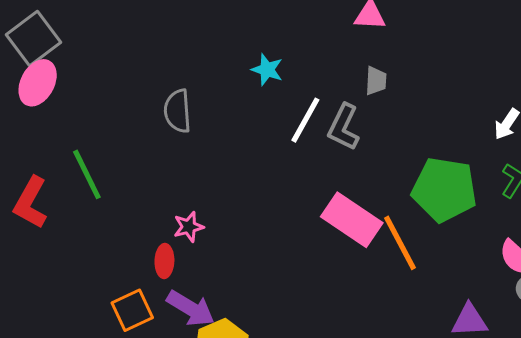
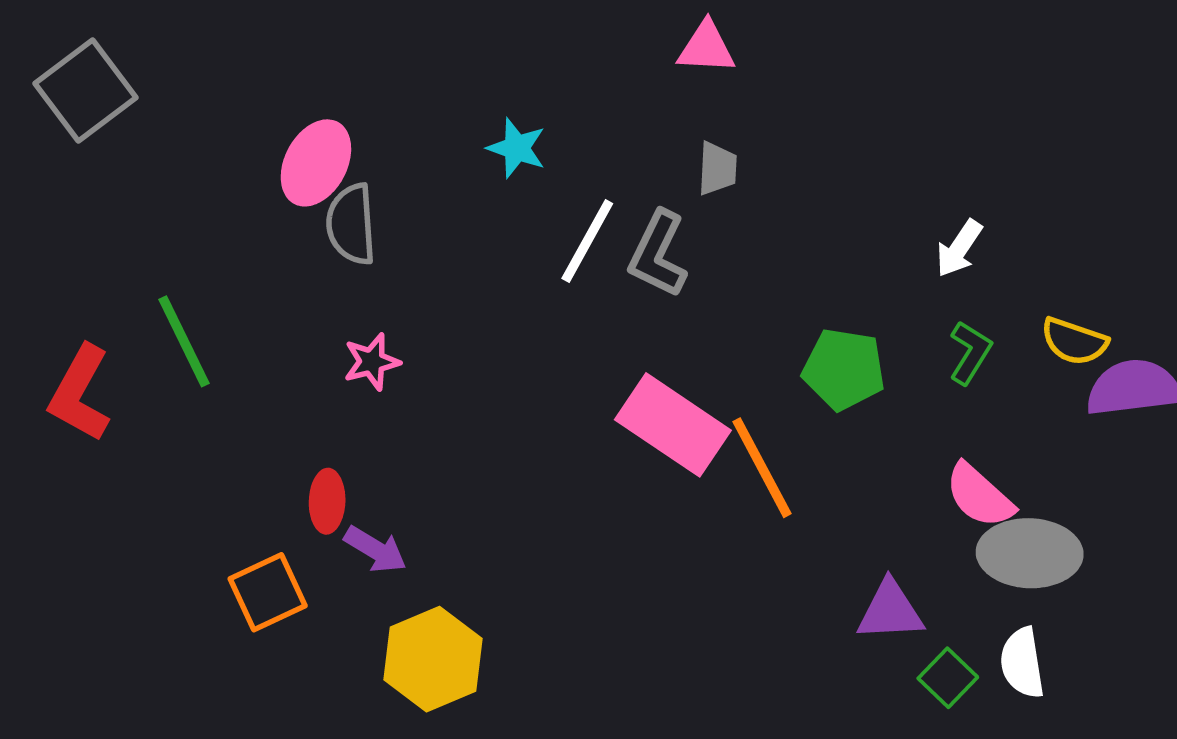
pink ellipse: (38, 83) -> (316, 163), moved
green pentagon: (444, 190) -> (844, 369), size x0.7
pink star: (189, 227) -> (372, 362), moved
purple arrow: (191, 308) -> (375, 549), moved, size x0.7

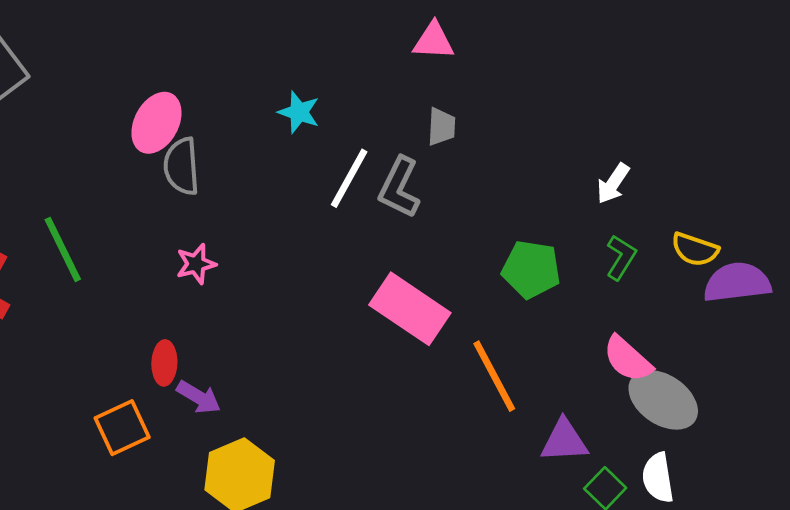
orange line: (762, 468) -> (494, 376), moved
gray ellipse: (1030, 553) -> (663, 400), turned 32

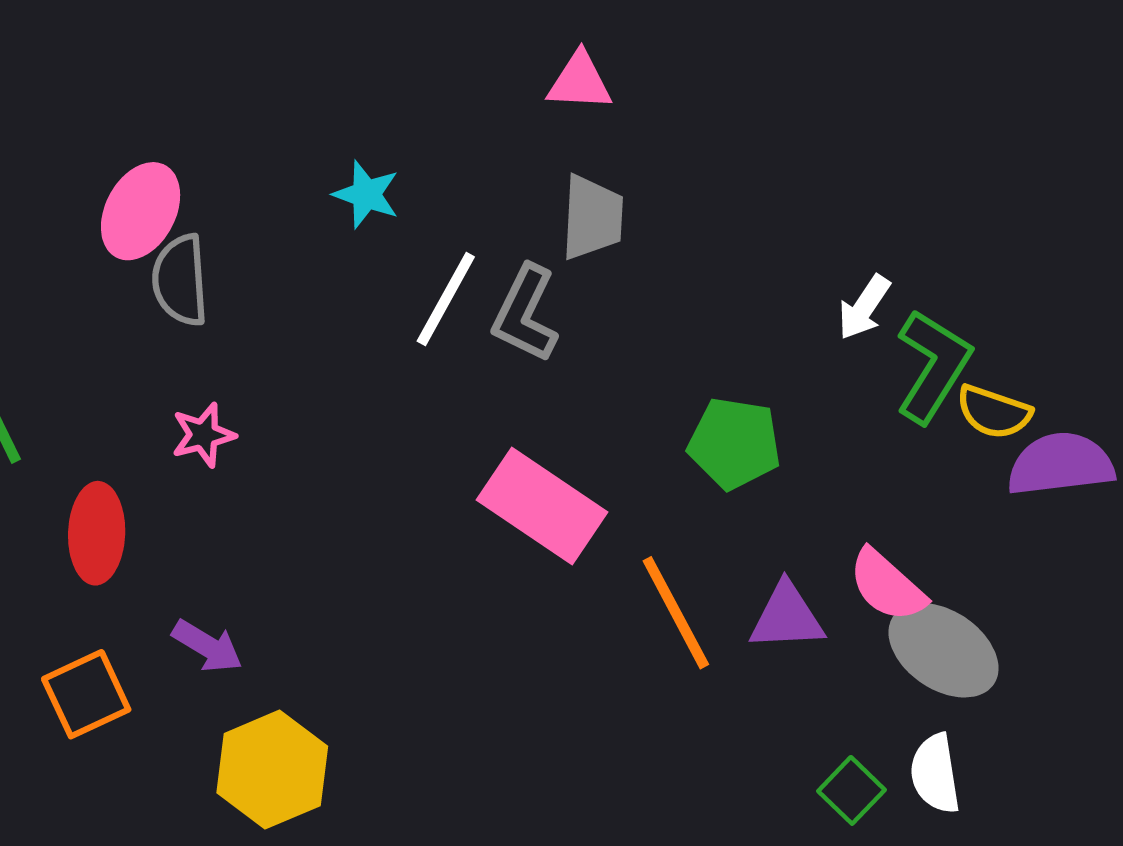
gray trapezoid: (442, 127) -> (592, 217), size x1.4
green L-shape: (621, 257) -> (933, 366), moved, size x1.6
red ellipse: (164, 363) -> (97, 533), moved, size x1.4
purple triangle: (564, 441) -> (787, 617), moved

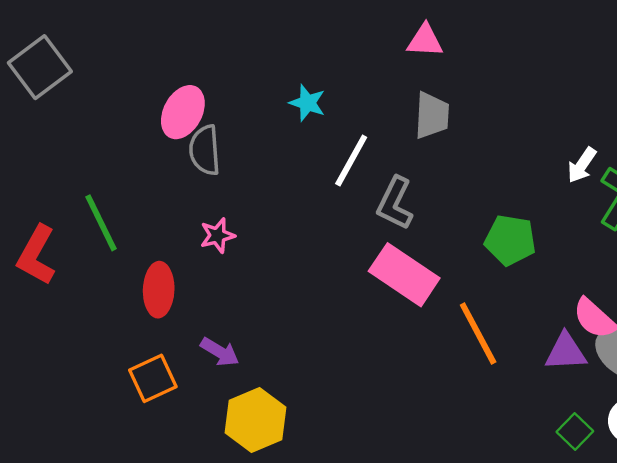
gray L-shape: (525, 314) -> (395, 203), moved
purple triangle: (787, 617) -> (566, 352), moved

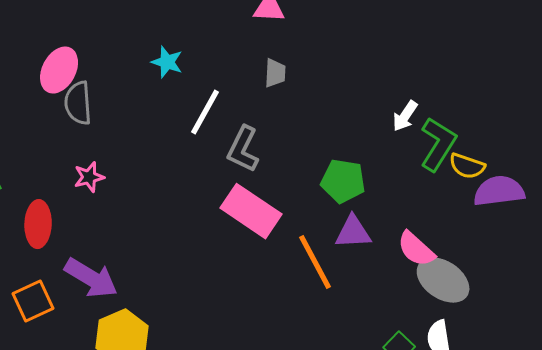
gray trapezoid: (432, 116) -> (275, 73), size x0.7
purple arrow: (220, 352) -> (91, 278), size x1.6
purple triangle: (566, 352) -> (353, 232), moved

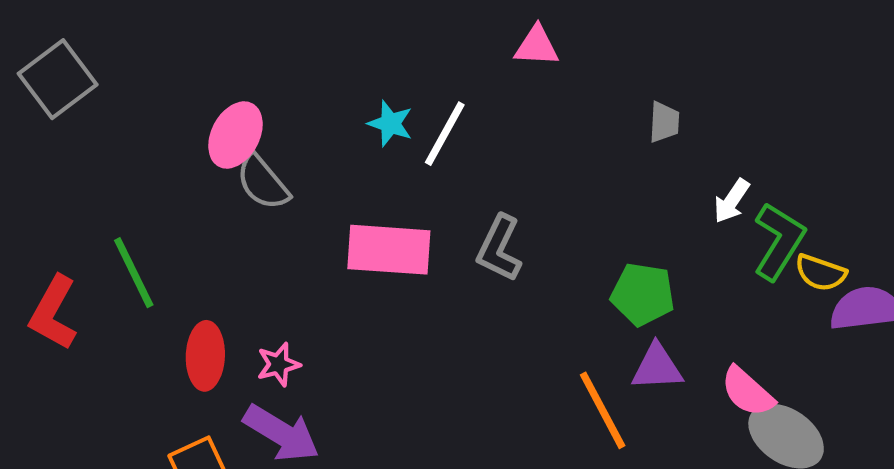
gray trapezoid: (275, 73) -> (664, 122), moved
gray semicircle: (78, 103) -> (263, 182), turned -36
white line: (205, 112) -> (445, 134), moved
pink star: (89, 177) -> (278, 364), moved
pink rectangle: (251, 211) -> (389, 250), moved, turned -30

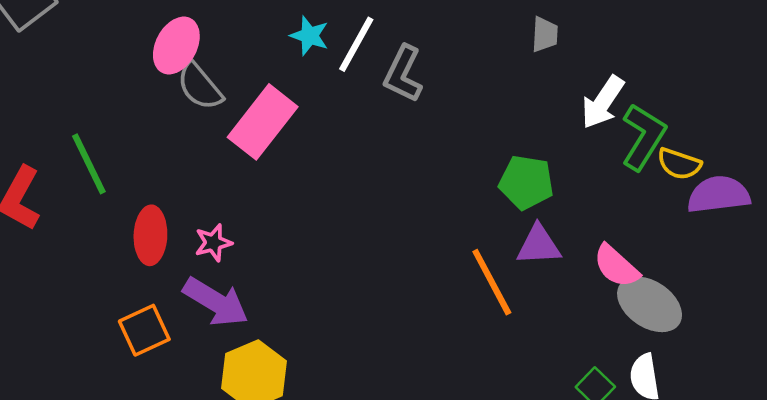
white arrow: (732, 201) -> (603, 102), size x1.4
gray L-shape: (499, 248) -> (403, 74), moved
pink rectangle: (389, 250) -> (263, 122), moved, turned -56

